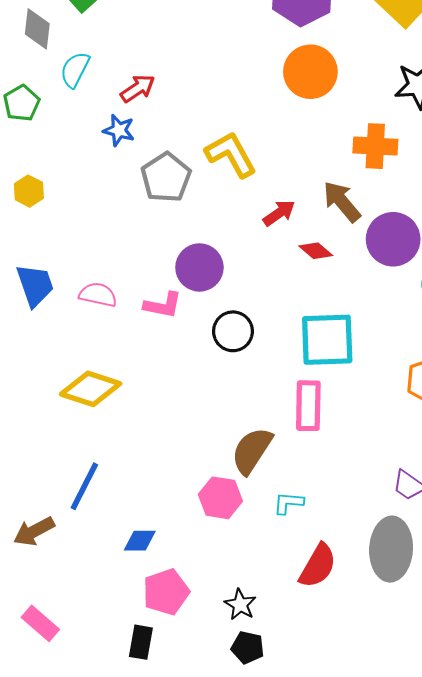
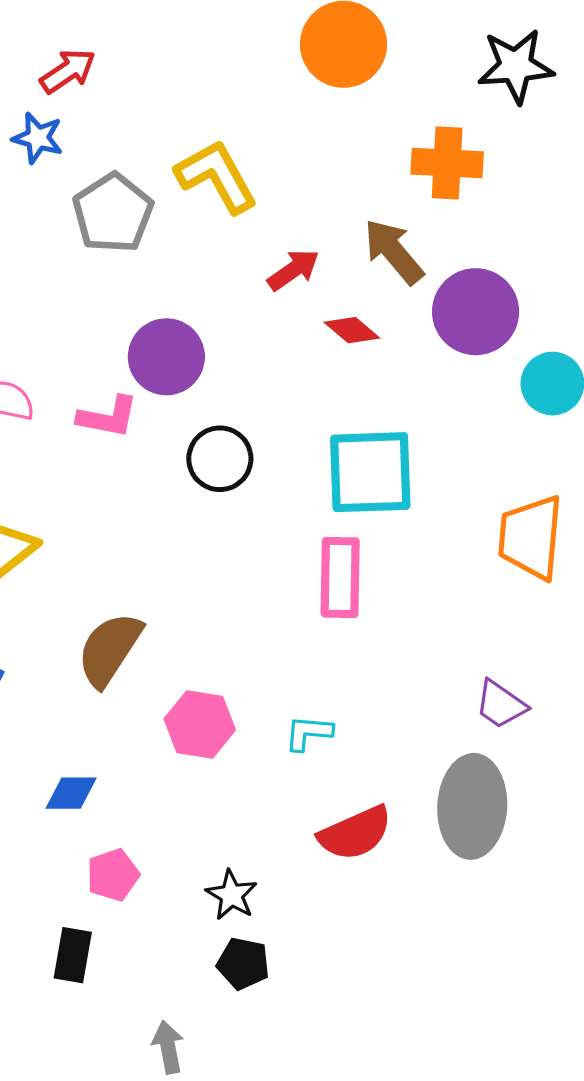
brown semicircle: (252, 451) -> (110, 649), moved
red semicircle: (318, 566) -> (355, 833), turned 36
pink pentagon: (166, 592) -> (113, 875), size x0.7

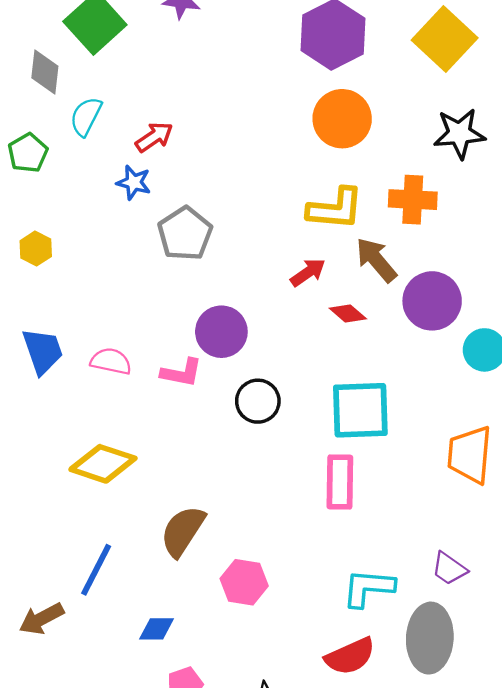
yellow L-shape: (217, 176) -> (335, 209), moved, turned 124
cyan L-shape: (308, 733) -> (368, 588), moved, size x1.6

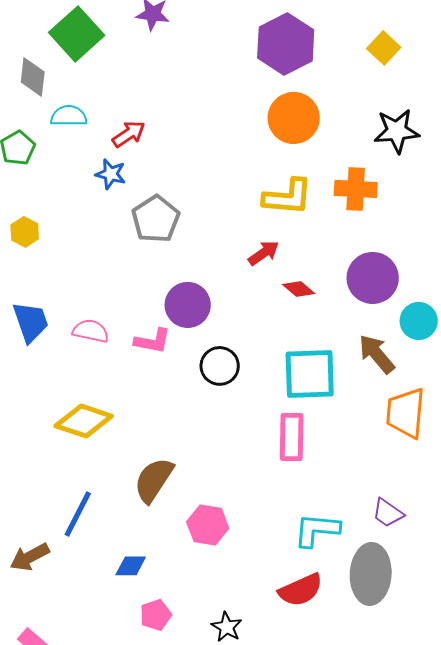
yellow square: (445, 39) -> (384, 48), size x0.6
cyan semicircle: (86, 116) -> (69, 116), turned 63
brown arrow: (376, 260) -> (377, 354), moved

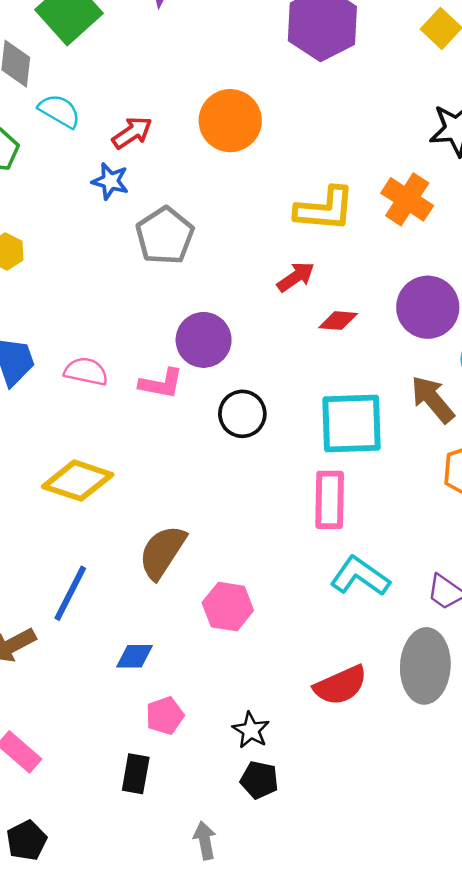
cyan semicircle: (69, 116) -> (59, 111), turned 30
orange circle: (294, 118) -> (230, 121), moved
orange cross: (356, 189) -> (407, 199), turned 30
red diamond: (299, 289) -> (338, 321), turned -36
cyan L-shape: (317, 530) -> (360, 576), moved, turned 30

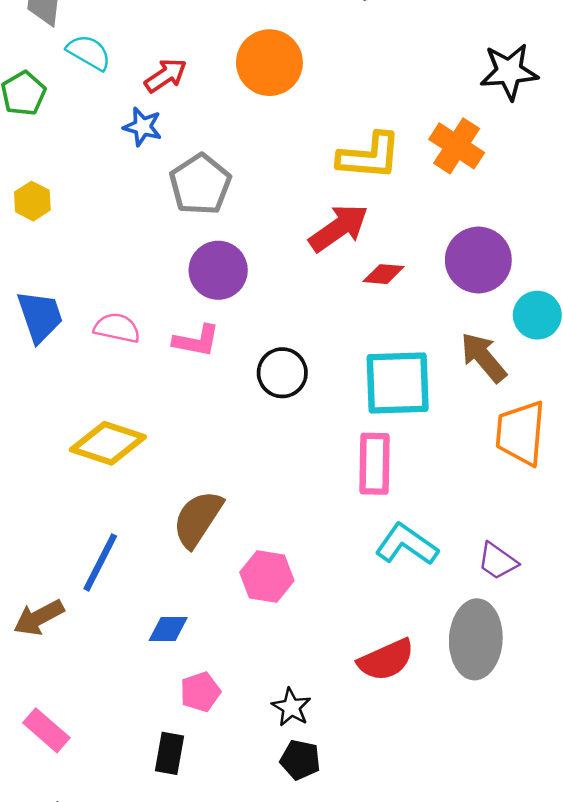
red arrow: (296, 277) -> (339, 228), size x1.5
purple circle: (204, 340) -> (218, 270), moved

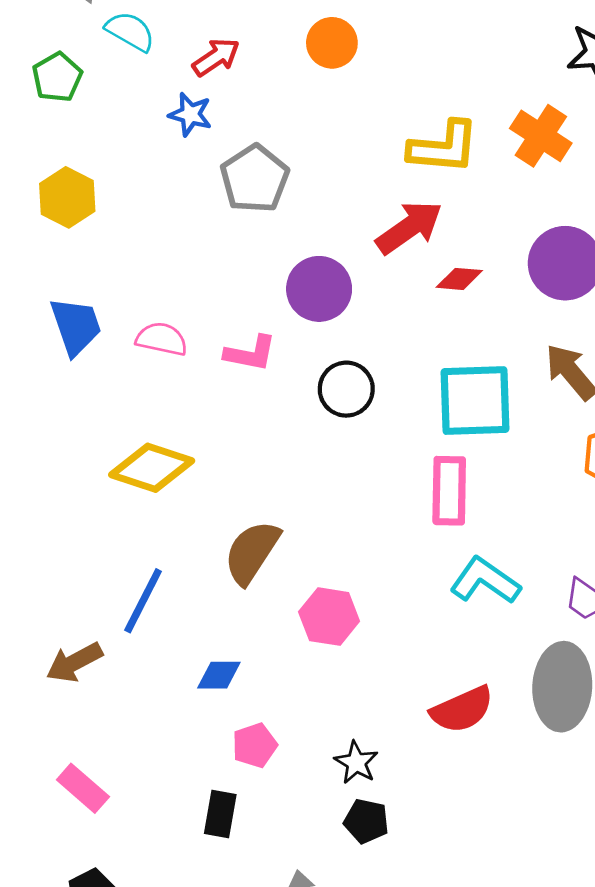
orange circle: (269, 63) -> (332, 43), size x0.7
yellow hexagon: (32, 201) -> (67, 197), size x1.4
purple circle: (218, 270) -> (319, 289), moved

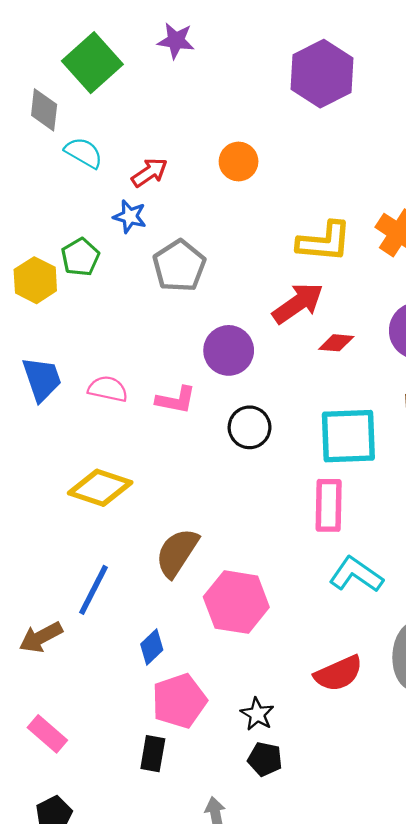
green pentagon: (57, 77) -> (80, 257), moved
pink hexagon: (329, 617) -> (236, 602), size x1.4
blue diamond: (219, 675) -> (152, 647), turned -44
pink pentagon: (255, 745) -> (179, 701), size x1.6

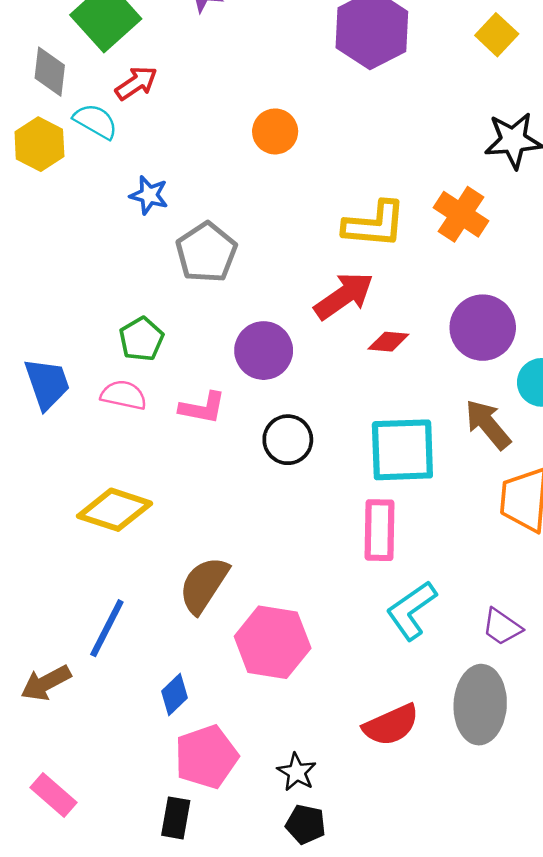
red arrow: (150, 172) -> (136, 83), moved
green pentagon: (80, 257) -> (141, 339), moved
yellow hexagon: (35, 280) -> (39, 144), moved
cyan L-shape: (356, 575) -> (411, 610), turned -70

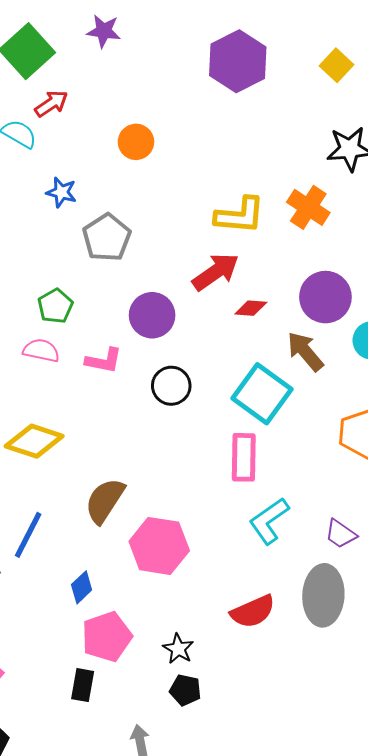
orange circle: (275, 131) -> (136, 142), moved
brown arrow: (488, 424) -> (305, 351), moved
cyan square: (402, 450) -> (262, 394), turned 38

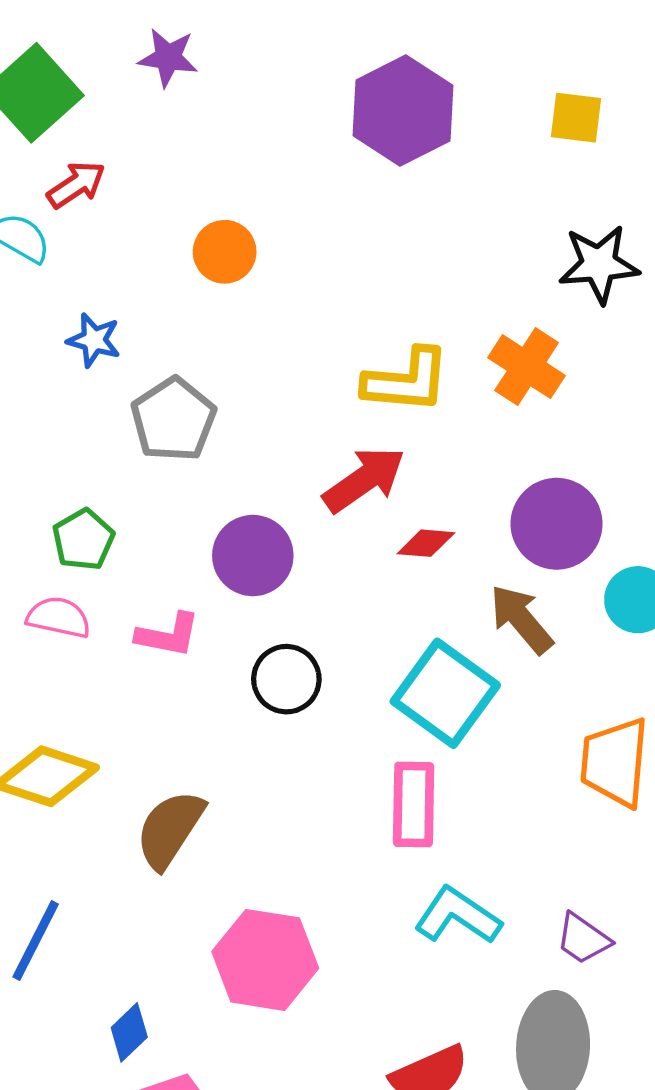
yellow square: (337, 65) -> (576, 118), turned -36
brown semicircle: (105, 501) -> (170, 829), moved
cyan L-shape: (269, 521) -> (458, 916), turned 69

